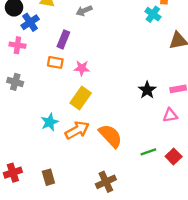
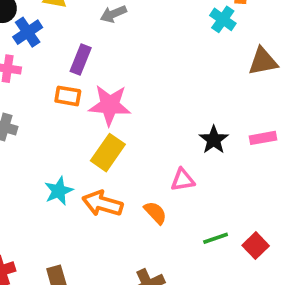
pink star: (82, 68) -> (110, 105), size x1.6
pink triangle: (170, 115) -> (183, 180), moved
orange arrow: (77, 130) -> (102, 204), turned -135
orange semicircle: (110, 136) -> (155, 213), size x0.6

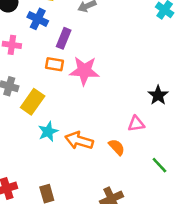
blue cross: (28, 32) -> (38, 19), moved, turned -30
yellow rectangle: (108, 153) -> (33, 102), moved
green line: (216, 238) -> (159, 165), turned 66

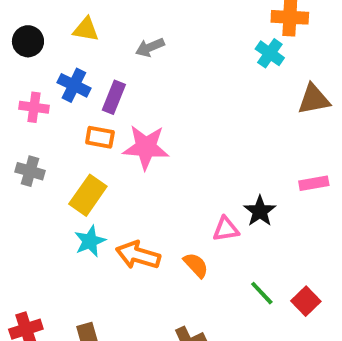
blue cross: (38, 19) -> (74, 85), moved
black star: (158, 95) -> (260, 211), moved
yellow rectangle: (33, 102) -> (88, 195), moved

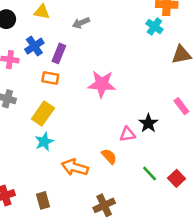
blue cross: (74, 85) -> (34, 46), turned 30
pink star: (146, 147) -> (102, 84), moved
pink rectangle: (314, 183) -> (181, 106), turned 63
orange arrow: (138, 255) -> (75, 167), moved

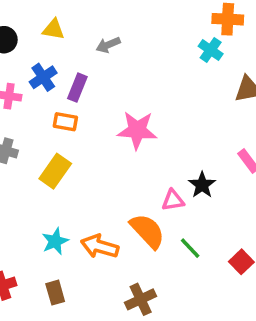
cyan star: (44, 142) -> (55, 241), moved
orange semicircle: (109, 156) -> (147, 231), size x1.6
green line: (150, 173) -> (190, 248), moved

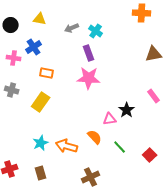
cyan cross: (211, 50) -> (96, 31), moved
purple rectangle: (77, 88) -> (89, 53), moved, turned -42
orange semicircle: (147, 231) -> (95, 137), size x0.7

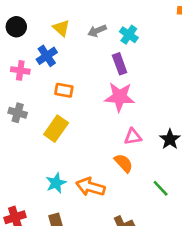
yellow triangle: (40, 19) -> (61, 28), moved, turned 32
pink triangle: (110, 119) -> (133, 137), moved
orange semicircle: (95, 137) -> (124, 163), moved

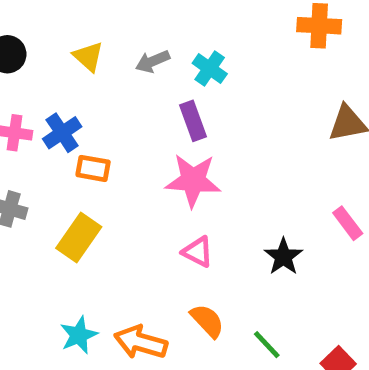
blue cross: (47, 56) -> (62, 133), moved
pink triangle: (133, 137) -> (198, 252), moved, turned 36
orange semicircle: (124, 163) -> (207, 321), moved

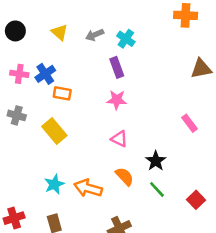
pink star: (193, 180) -> (117, 100), size x0.7
pink rectangle: (348, 223) -> (189, 123), moved
yellow rectangle: (79, 238) -> (54, 131), turned -75
black star: (283, 257) -> (156, 161), moved

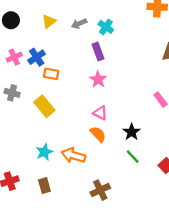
yellow triangle: (60, 32) -> (49, 21), turned 40
pink cross: (19, 74) -> (14, 57), turned -32
pink star: (117, 100) -> (98, 79), turned 30
orange semicircle: (124, 176) -> (98, 134), moved

